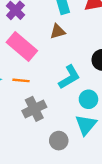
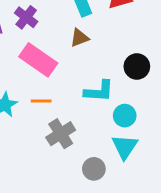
cyan L-shape: (69, 77) -> (99, 91), turned 40

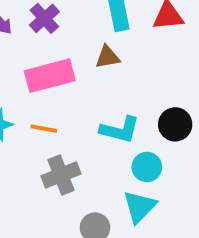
pink rectangle: (38, 60) -> (50, 76), turned -60
black circle: (137, 66) -> (175, 124), moved

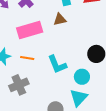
cyan L-shape: (120, 130) -> (57, 64), moved, turned 55
gray cross: (61, 175) -> (19, 85), moved

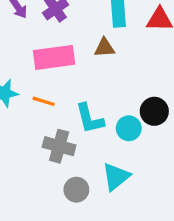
cyan circle: (82, 77) -> (129, 128), moved
gray cross: (19, 85) -> (59, 146), moved, turned 30

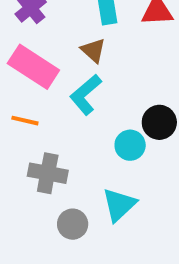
brown triangle: (104, 48) -> (93, 50), turned 50
pink rectangle: (54, 57) -> (33, 67), turned 45
cyan L-shape: (90, 119) -> (86, 95), moved, turned 68

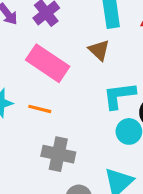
cyan L-shape: (86, 95) -> (119, 96), moved, turned 32

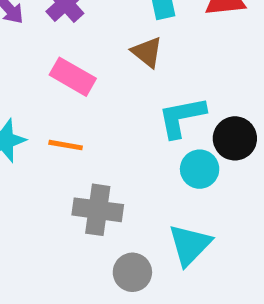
pink rectangle: (48, 63) -> (73, 77), size x0.7

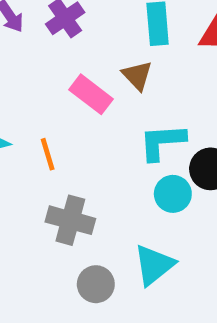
pink rectangle: (73, 77) -> (91, 94), moved
orange line: (66, 145) -> (48, 154), turned 56

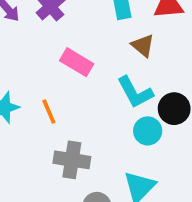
brown triangle: (137, 76) -> (143, 45), moved
cyan L-shape: (162, 142) -> (135, 92), turned -108

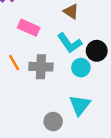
gray cross: (72, 160) -> (41, 67), moved

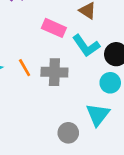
pink rectangle: (29, 28) -> (54, 28), moved
cyan circle: (81, 68) -> (110, 83), moved

